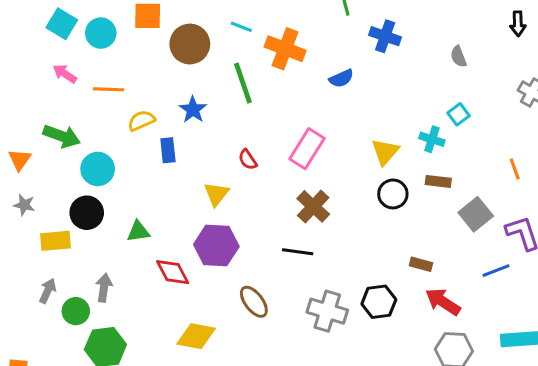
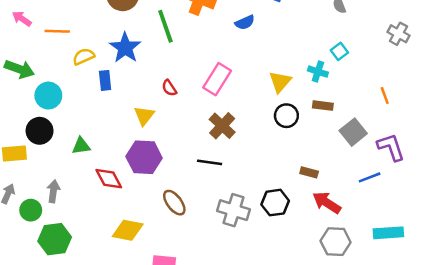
blue star: (193, 110) -> (125, 48), size x1.4

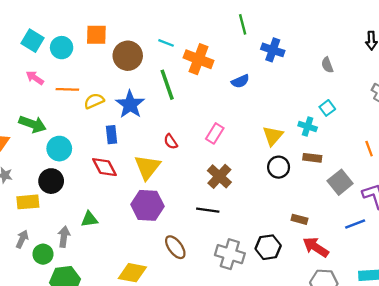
yellow semicircle: (84, 56) -> (94, 101), moved
pink rectangle: (217, 79) -> (215, 133), size x0.7
yellow triangle: (144, 116) -> (147, 167), size x1.4
green triangle: (81, 146) -> (89, 219), moved
red diamond: (109, 179) -> (105, 167), moved

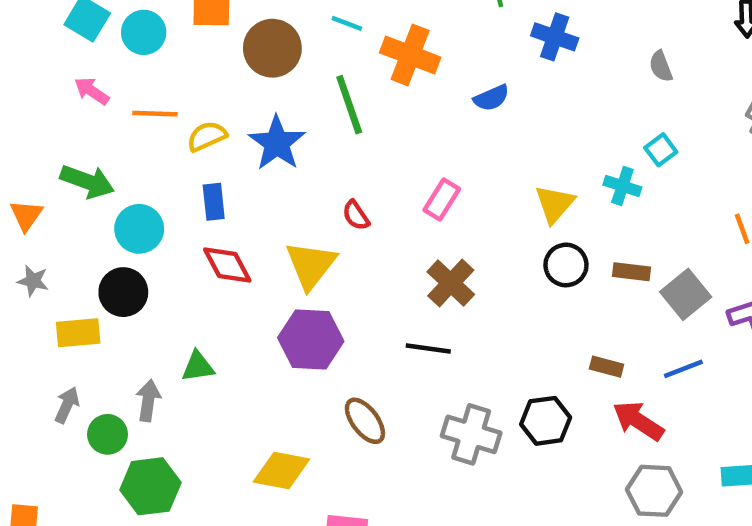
blue rectangle: (111, 135) -> (214, 202), moved
brown rectangle: (312, 158) -> (631, 272), moved
blue line: (355, 224) -> (683, 369), moved

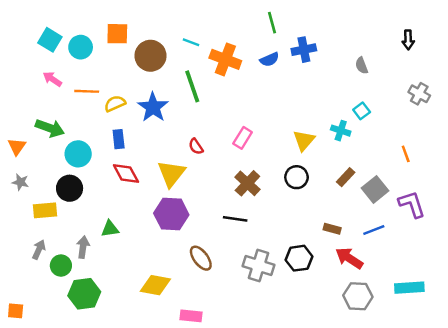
blue cross: (555, 37) -> (304, 50), turned -30
blue semicircle: (491, 98) -> (270, 59), moved
black circle: (566, 265) -> (296, 177), moved
brown rectangle: (631, 272) -> (346, 177), turned -54

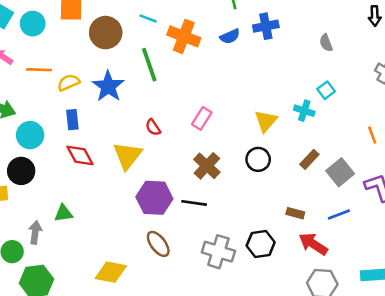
purple hexagon: (171, 214) -> (154, 198), moved

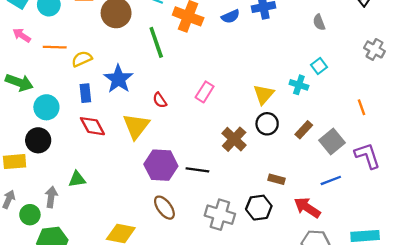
blue star: (108, 86) -> (118, 79), moved
black circle: (258, 159) -> (267, 124), moved
brown cross: (207, 166) -> (234, 139), moved
brown rectangle: (295, 213) -> (277, 179), moved

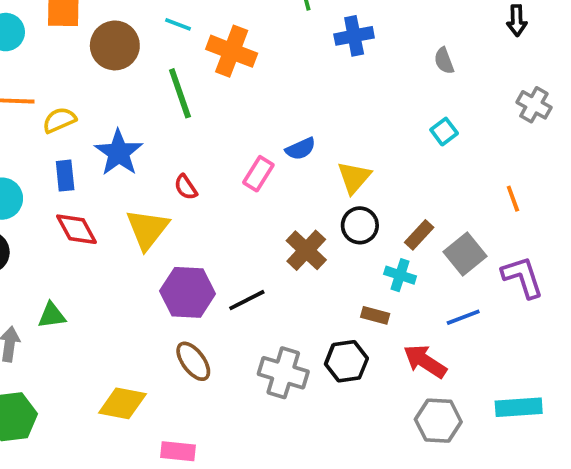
blue semicircle: (231, 16) -> (300, 149), moved
cyan cross: (299, 85) -> (400, 275), moved
black line: (197, 170) -> (247, 300), turned -35

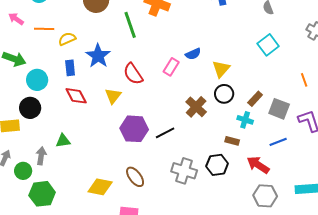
cyan square: (444, 132) -> (268, 45), size x1.5
red semicircle: (186, 187) -> (133, 74), size x1.6
yellow triangle: (147, 229) -> (113, 96), size x0.7
gray square: (465, 254) -> (279, 109), turned -30
brown ellipse: (193, 361) -> (135, 177), moved

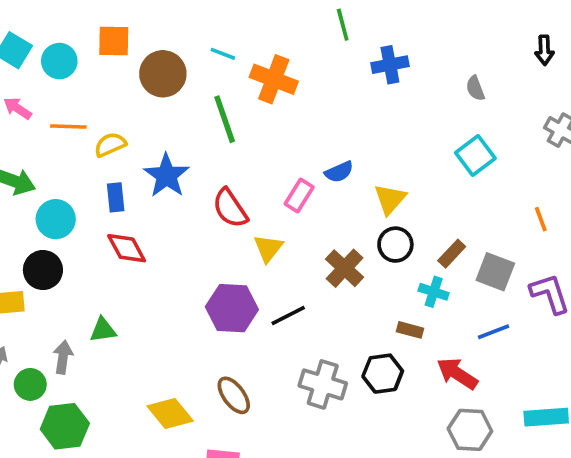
yellow triangle: (113, 96) -> (268, 248), moved
yellow diamond: (100, 187) -> (170, 414), turned 40

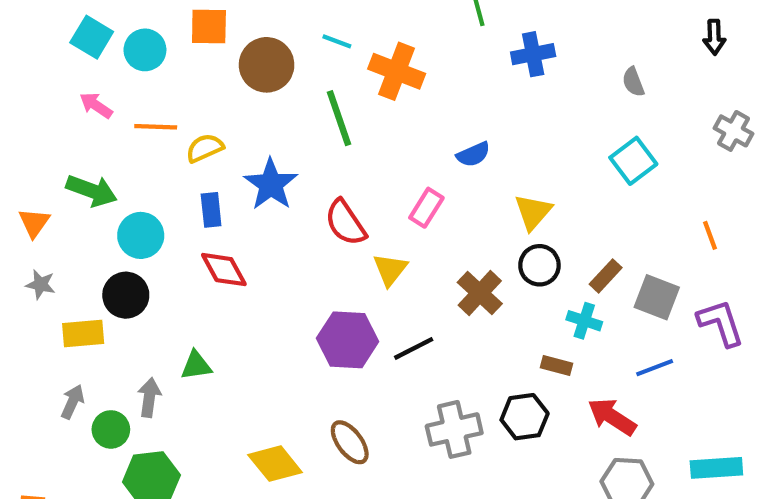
blue semicircle: (339, 172) -> (473, 154), moved
gray cross: (323, 384) -> (454, 429), turned -30

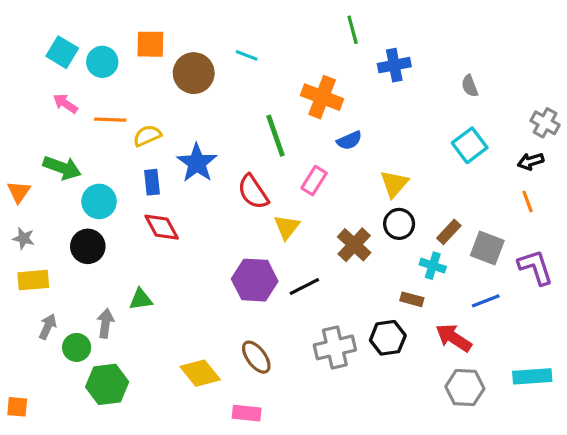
black arrow: (714, 37) -> (531, 161), moved, turned 75
orange cross: (397, 71) -> (322, 97), moved
green line: (339, 118) -> (276, 136), moved
yellow rectangle: (83, 334) -> (33, 280), moved

